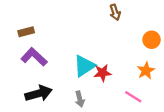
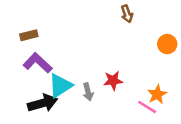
cyan triangle: (84, 66) -> (60, 86), moved
orange star: (146, 71) -> (157, 94), moved
gray arrow: (80, 99) -> (88, 92), moved

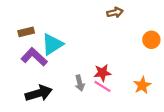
brown arrow: (127, 14) -> (115, 12), turned -84
cyan triangle: (60, 86) -> (52, 44), moved
pink line: (147, 107) -> (102, 86), moved

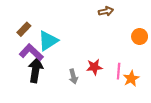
brown rectangle: (26, 32) -> (24, 29), turned -32
pink line: (102, 86) -> (119, 71), moved, turned 63
black arrow: (39, 93) -> (36, 70), moved, turned -65

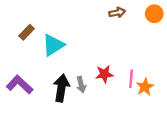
orange circle: (140, 37) -> (154, 14), moved
purple L-shape: (31, 52) -> (20, 85), moved
black arrow: (36, 70) -> (61, 88), moved

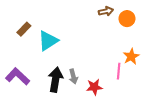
orange circle: (154, 14) -> (127, 19), moved
red star: (104, 74) -> (94, 87), moved
orange star: (145, 87) -> (131, 56), moved

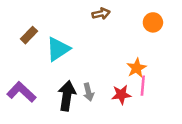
brown arrow: (106, 11) -> (101, 14), moved
orange star: (131, 56) -> (136, 68), moved
red star: (94, 87) -> (121, 95), moved

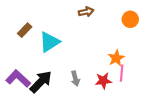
black arrow: (67, 96) -> (41, 82), moved, turned 35

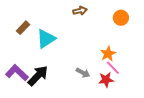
pink line: (122, 73) -> (113, 68), turned -49
gray arrow: (75, 79) -> (83, 73), moved, turned -48
red star: (103, 81) -> (106, 80), moved

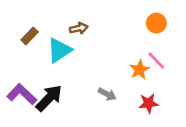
brown arrow: (80, 11) -> (79, 28), moved
pink line: (113, 68) -> (156, 61), moved
red star: (106, 80) -> (149, 103), moved

